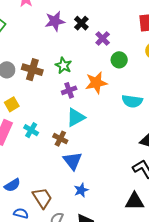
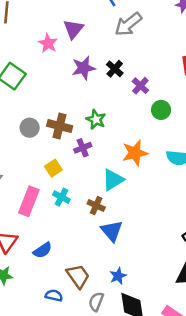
orange star: (96, 83) -> (135, 153), moved
purple cross: (69, 90) -> (83, 148), moved
yellow square: (12, 104) -> (53, 168), moved
blue semicircle: (12, 185) -> (43, 250), moved
blue star: (81, 190) -> (118, 276), moved

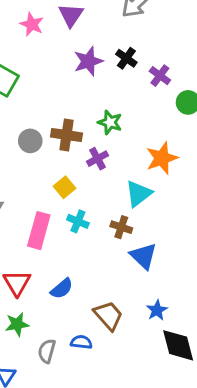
pink star: (48, 43) -> (32, 24), moved
gray semicircle: (96, 302) -> (47, 351), moved

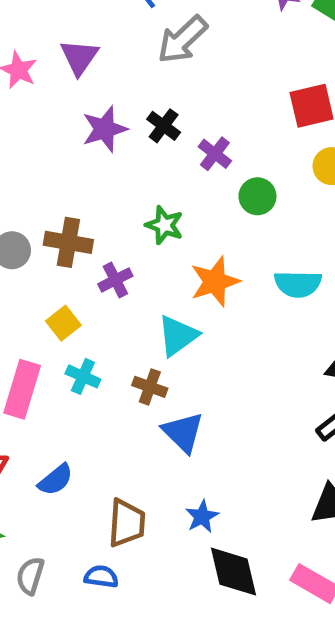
green star: (110, 122) -> (164, 225), moved
brown trapezoid: (108, 316) -> (127, 523), turned 44
blue semicircle: (81, 342) -> (101, 577), moved

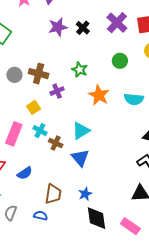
purple cross: (215, 154) -> (117, 23), moved, size x1.5
orange star: (215, 282) -> (99, 95), turned -30
cyan triangle: (178, 336) -> (81, 131), moved
brown cross: (150, 387) -> (56, 143), moved

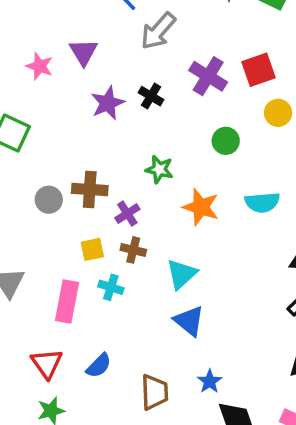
yellow square: (34, 107) -> (92, 249), turned 32
brown cross: (56, 143) -> (133, 250), moved

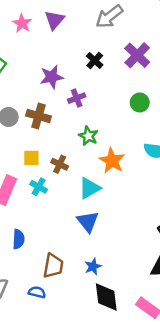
purple star: (108, 103) -> (52, 77), moved
green star: (159, 169) -> (88, 136), moved
orange star: (201, 207) -> (112, 161), moved
purple cross: (127, 214) -> (77, 98), moved
blue semicircle: (99, 366) -> (19, 239), turned -54

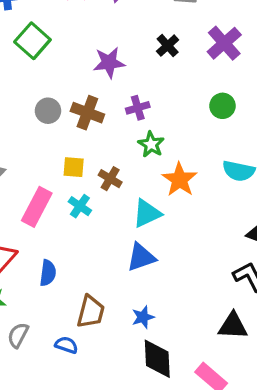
purple cross: (77, 98) -> (138, 108), moved
blue triangle: (88, 222) -> (141, 257), turned 45

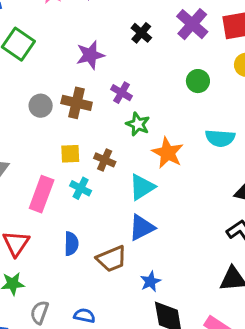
purple cross: (138, 108) -> (122, 93), turned -36
blue semicircle: (48, 273) -> (71, 244), moved
brown trapezoid: (91, 312) -> (112, 259), moved, turned 60

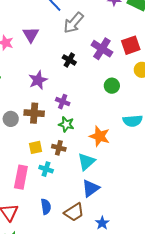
green star: (138, 124) -> (66, 124), moved

